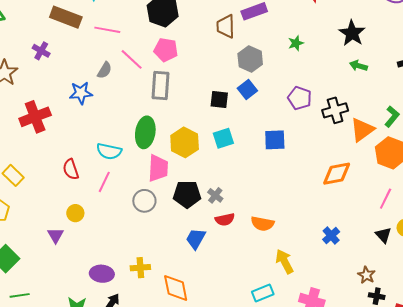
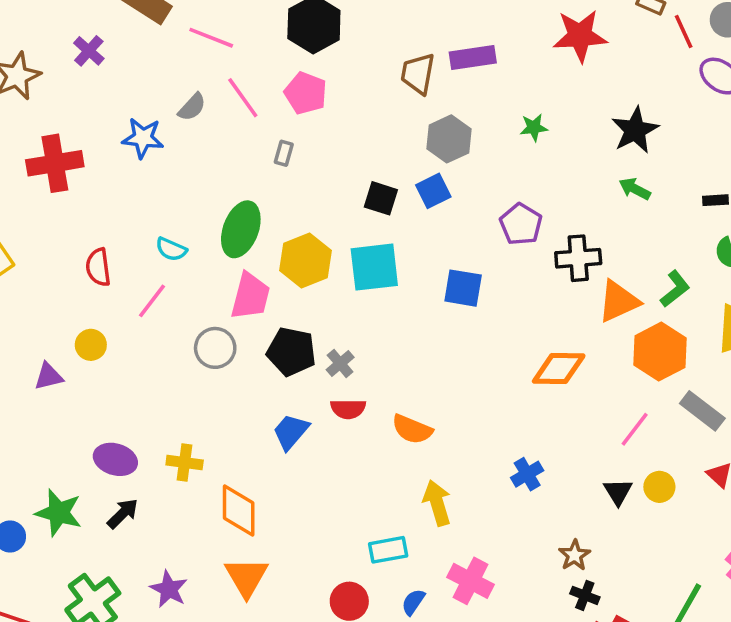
gray rectangle: (160, 86) -> (284, 153), size x0.5
cyan square: (223, 138) -> (374, 267), size x1.4
cyan semicircle: (109, 151) -> (171, 249), size x0.7
purple triangle: (56, 235) -> (49, 376), turned 36

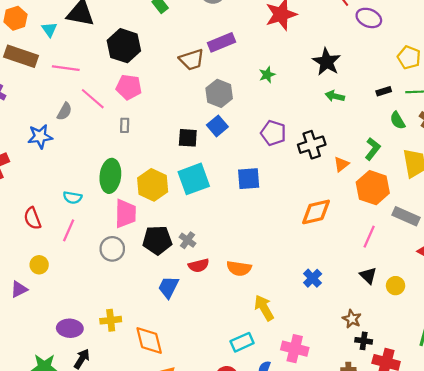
brown trapezoid: (418, 74) -> (192, 60), turned -105
orange triangle: (619, 301) -> (341, 164), size x0.6
yellow circle: (659, 487) -> (396, 286), moved

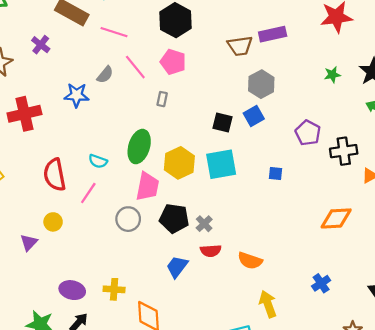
green star: (267, 75) -> (332, 75), moved
blue square: (249, 179) -> (275, 174), size x0.6
red semicircle: (32, 218) -> (55, 175), size x1.4
purple triangle: (19, 289) -> (29, 243), turned -30

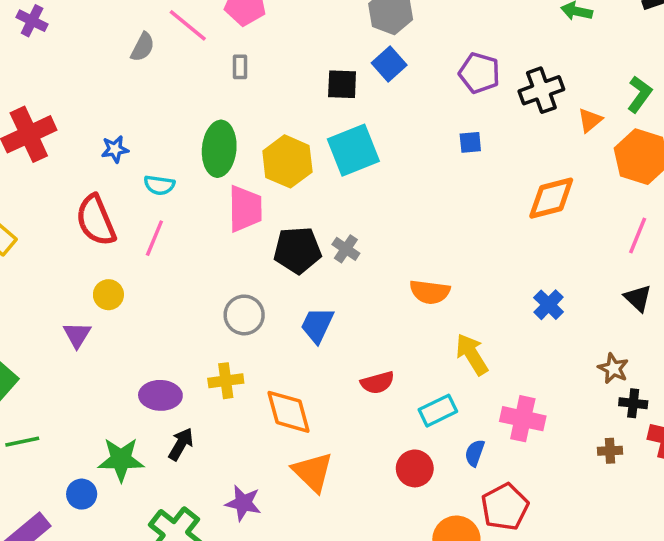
blue star: (77, 95) -> (115, 149), moved, size x0.7
blue square: (275, 174) -> (470, 142), moved
gray circle: (128, 219) -> (244, 315), moved
red semicircle: (211, 251) -> (377, 383), moved

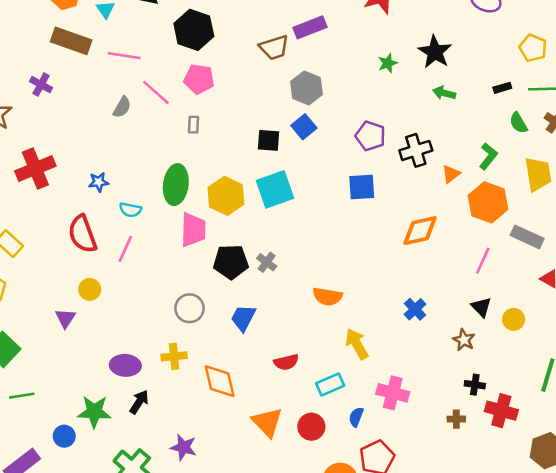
blue square: (470, 142) -> (362, 187), size x1.6
brown star: (613, 368) -> (464, 340), moved
orange triangle: (313, 472) -> (267, 422), moved

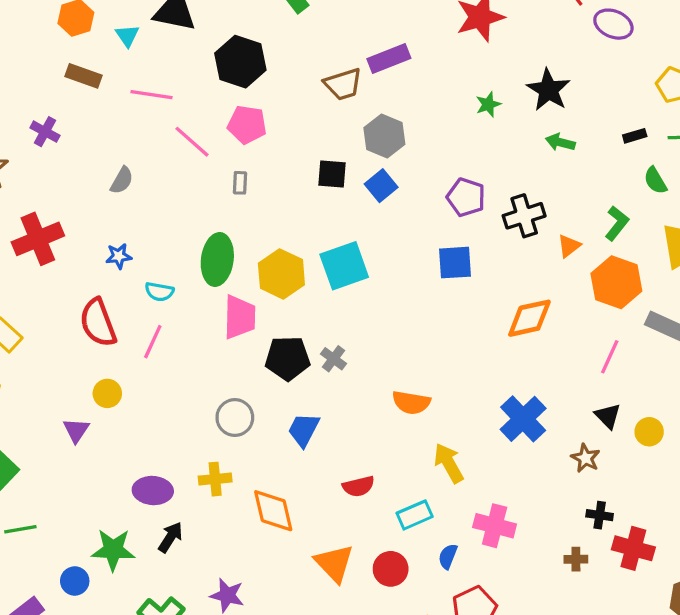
brown rectangle: (71, 41) -> (83, 76), size x0.7
gray semicircle: (122, 107) -> (122, 180), moved
black square: (269, 140) -> (332, 174), moved
blue cross: (415, 309) -> (523, 419), size x1.6

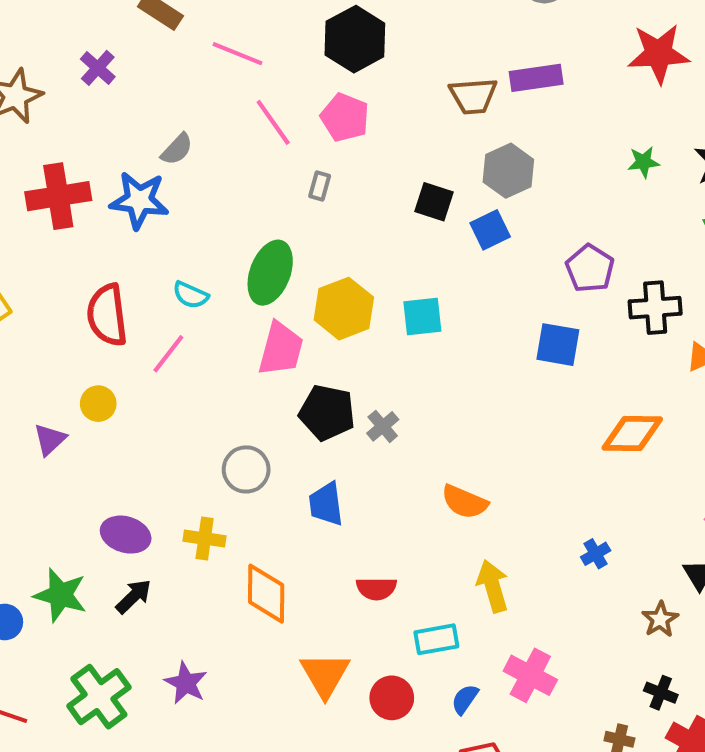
blue star: (119, 256) -> (139, 200), moved, size x1.8
cyan square: (344, 266) -> (422, 317), size x0.7
blue cross: (523, 419) -> (596, 554), size x0.5
blue trapezoid: (304, 430) -> (326, 504), turned -48

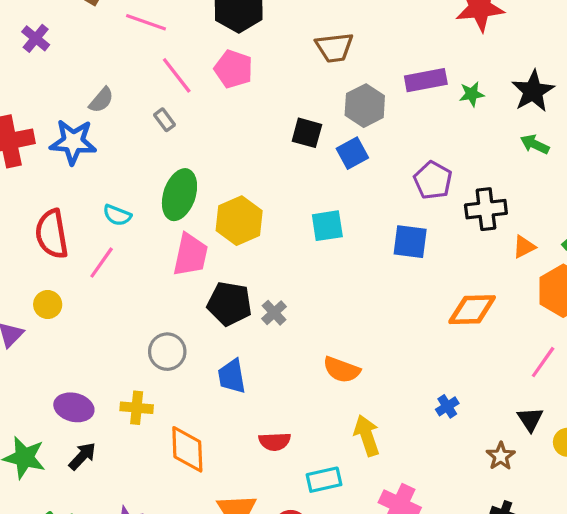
purple rectangle: (536, 78) -> (426, 80), moved
gray rectangle: (320, 186) -> (165, 120), moved, turned -50
cyan square: (422, 317) -> (327, 226), moved

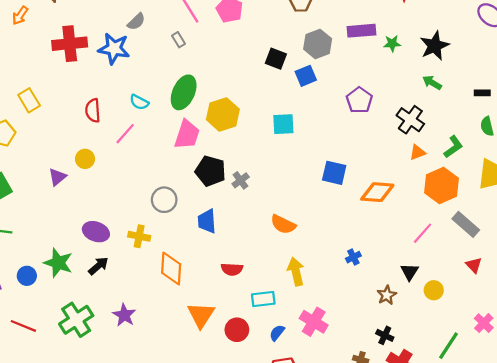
black cross: (486, 209) -> (410, 120), moved, turned 36
red semicircle: (52, 234) -> (93, 111), size x0.7
blue square: (410, 242) -> (334, 173), moved

